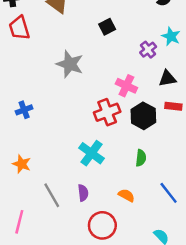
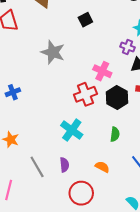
purple cross: (148, 50) -> (128, 47), moved, turned -32

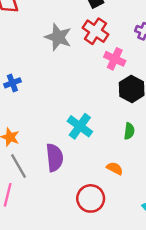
red cross: (85, 94) -> (95, 31), moved, turned -35
purple semicircle: (64, 165) -> (55, 158), moved, size x1.6
gray line: (37, 167) -> (18, 166), moved

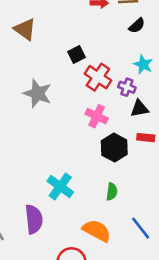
red cross: (95, 31) -> (98, 77), moved
orange semicircle: (115, 168) -> (97, 231), size x1.6

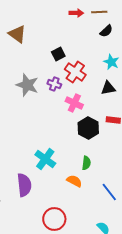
purple cross: (127, 87) -> (54, 84), moved
black triangle: (139, 109) -> (108, 88), moved
orange semicircle: (97, 231) -> (74, 181), moved, size x0.7

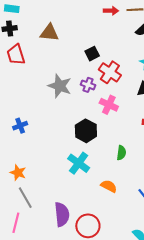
brown triangle: (17, 34) -> (49, 33), turned -30
black hexagon: (88, 128) -> (86, 131), moved
green semicircle: (86, 163) -> (121, 153), moved
purple semicircle: (24, 185) -> (62, 214), moved

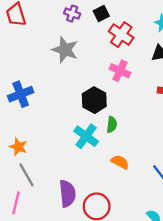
purple cross: (88, 85) -> (72, 14), moved
blue cross: (20, 126) -> (21, 94), size x1.5
green semicircle: (121, 153) -> (112, 125), moved

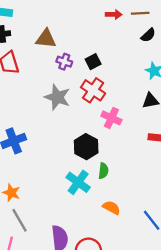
red cross: (121, 35) -> (93, 90), moved

